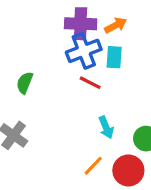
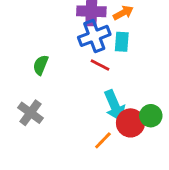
cyan arrow: (106, 127) -> (115, 106), size x1.5
red circle: (128, 170) -> (130, 123), moved

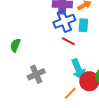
green semicircle: (41, 65) -> (15, 45), moved
gray cross: (30, 113) -> (36, 74), moved, turned 30

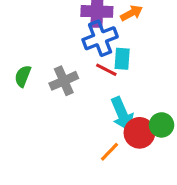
cyan rectangle: (83, 25) -> (122, 59), moved
gray cross: (36, 74) -> (64, 81), moved

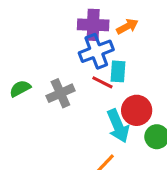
green semicircle: (23, 76) -> (20, 89), turned 40
red circle: (139, 133) -> (137, 110), moved

